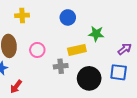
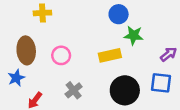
blue circle: (68, 17) -> (119, 14), moved
gray cross: (61, 66) -> (74, 90), moved, turned -32

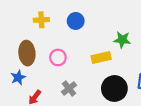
blue circle: (119, 14) -> (76, 21), moved

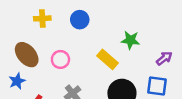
brown ellipse: (27, 53) -> (27, 55), turned -35
yellow rectangle: (101, 57) -> (107, 59), turned 54

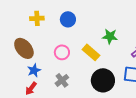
pink circle: (60, 59) -> (62, 52), moved
blue star: (17, 81) -> (34, 70), moved

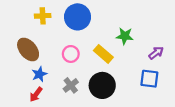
blue circle: (68, 19) -> (78, 17), size x1.5
black circle: (103, 80) -> (102, 85), moved

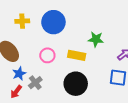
yellow rectangle: (103, 54) -> (77, 55), turned -30
gray cross: (71, 85) -> (35, 83), moved

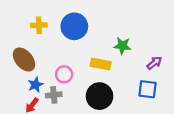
pink circle: (47, 55) -> (64, 74), moved
gray cross: (35, 83) -> (54, 95), turned 32

